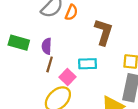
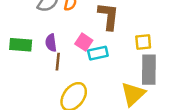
pink square: (68, 77) -> (84, 42), moved

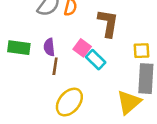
cyan rectangle: (98, 53) -> (96, 60), turned 54

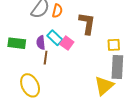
cyan rectangle: (96, 60) -> (55, 38), moved
yellow ellipse: (69, 102) -> (30, 85), moved, turned -65

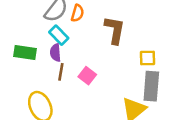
cyan rectangle: (55, 38) -> (59, 35), moved
pink square: (67, 43) -> (87, 76), moved

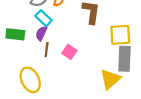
purple semicircle: (55, 53) -> (41, 33), turned 32
yellow square: (148, 58) -> (120, 35), size x1.5

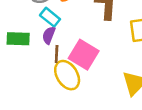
pink square: (69, 52) -> (84, 55), size x1.6
yellow ellipse: (30, 80) -> (67, 75), moved

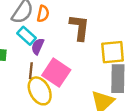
purple semicircle: (49, 35) -> (38, 46), moved

